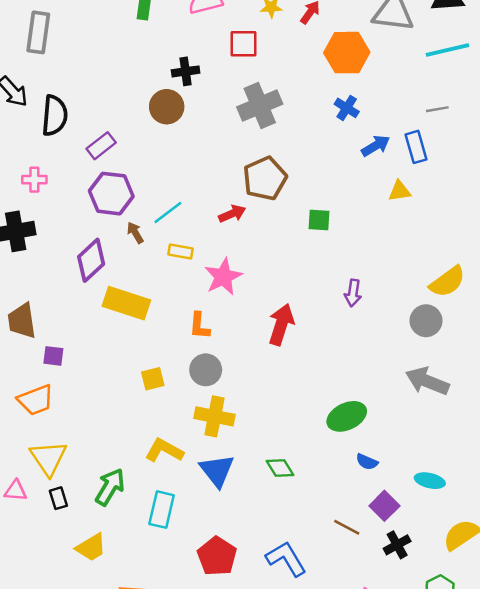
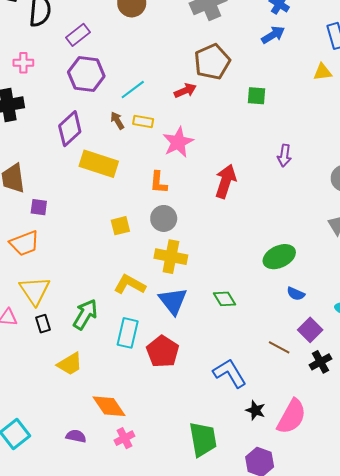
blue arrow: (376, 146) -> (273, 35), moved
brown arrow: (135, 233) -> (117, 120), moved
red pentagon: (217, 556) -> (163, 352), moved

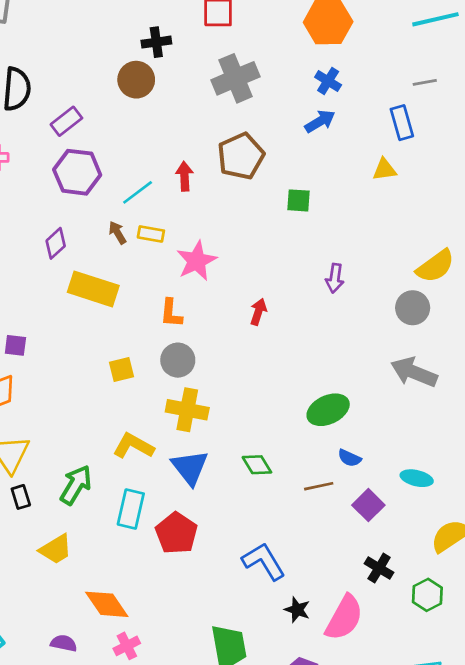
red arrow: (185, 91) -> (185, 176), moved, turned -70
purple diamond: (70, 129) -> (56, 243), size x0.7
red arrow: (226, 181) -> (258, 312), size x0.6
brown line: (279, 347) -> (319, 486), moved, turned -40
black cross: (320, 362) -> (379, 568), moved, turned -30

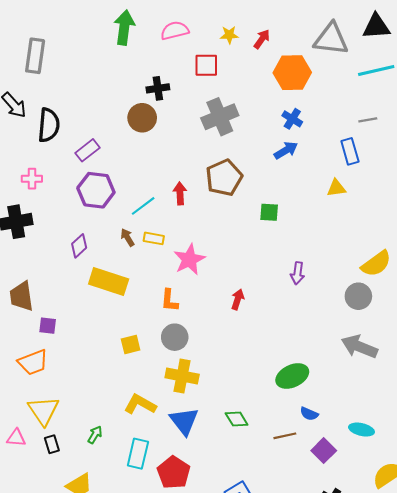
green arrow: (76, 485) -> (95, 435), size x0.6

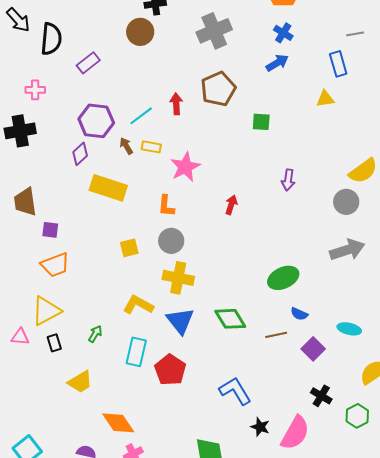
purple hexagon: (96, 190) -> (96, 121), moved
gray arrow: (359, 347) -> (347, 250), turned 140
orange trapezoid: (33, 362) -> (55, 265), moved
yellow triangle: (43, 411) -> (46, 311), turned 36
green diamond: (237, 419) -> (230, 319), size x1.4

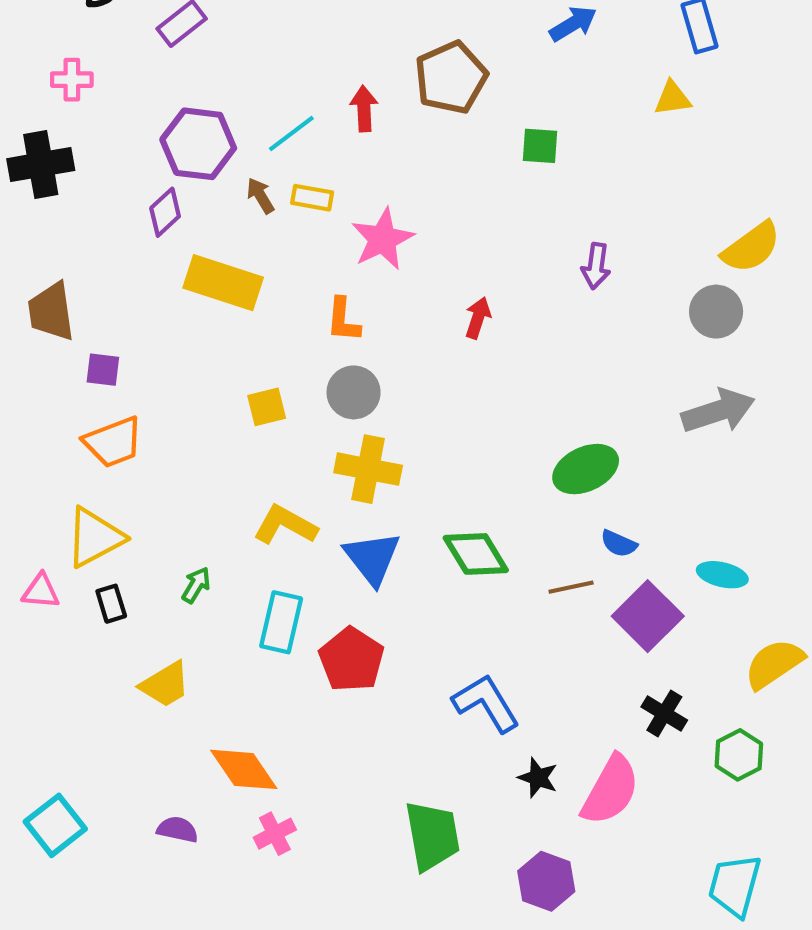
purple square: (313, 349) -> (648, 616), size x1.4

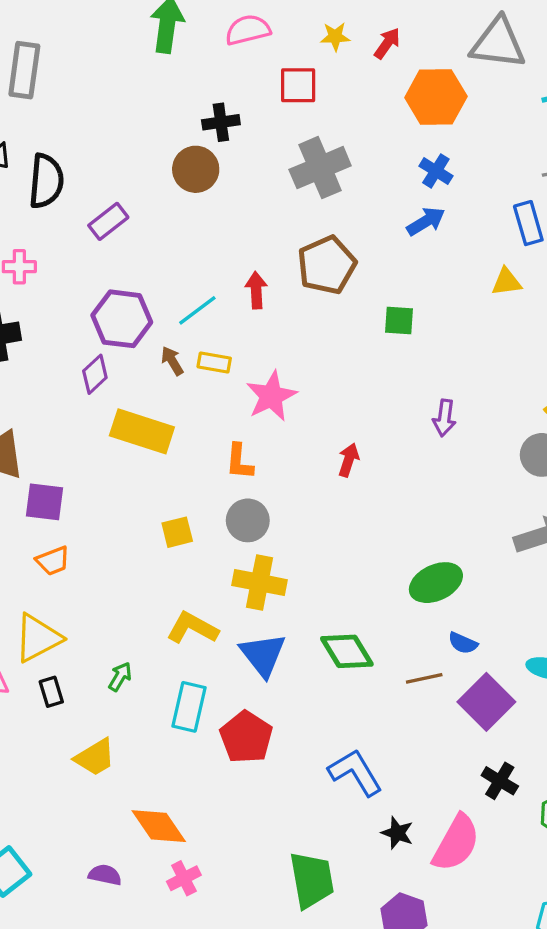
purple square: (103, 370) -> (44, 502), size x1.4
orange trapezoid: (113, 442) -> (53, 561), size x0.7

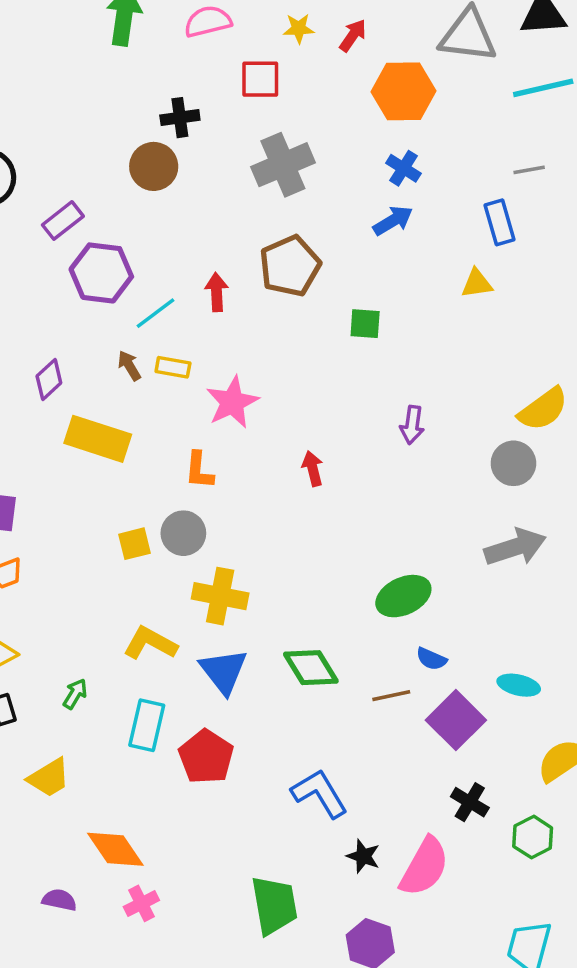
purple hexagon: (122, 319) -> (101, 273), moved
red arrow: (349, 460) -> (313, 469), turned -32
gray circle: (248, 520) -> (183, 533), moved

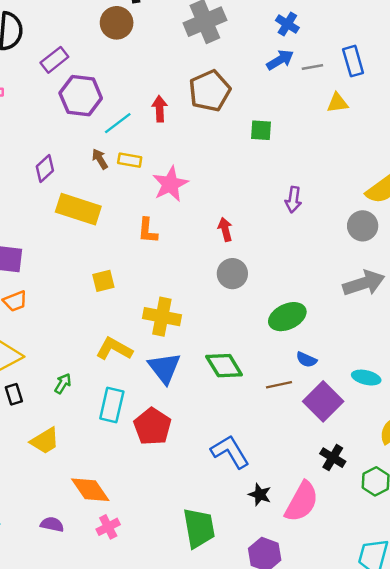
gray line: (529, 170) -> (312, 67), moved
gray circle: (183, 533) -> (232, 274), moved

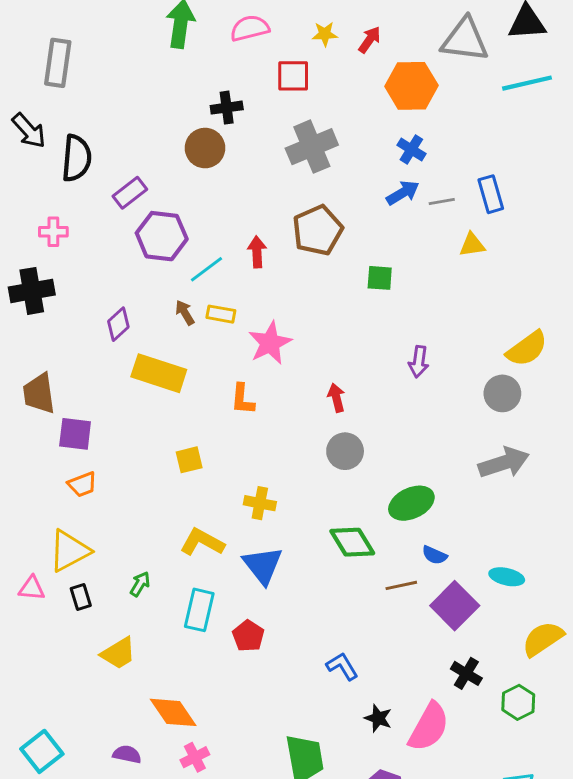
yellow cross: (162, 317) -> (260, 503), size x0.7
green diamond: (224, 366) -> (352, 542), moved
red pentagon: (152, 426) -> (248, 636), size x0.7
blue L-shape: (230, 452) -> (342, 666), size x0.7

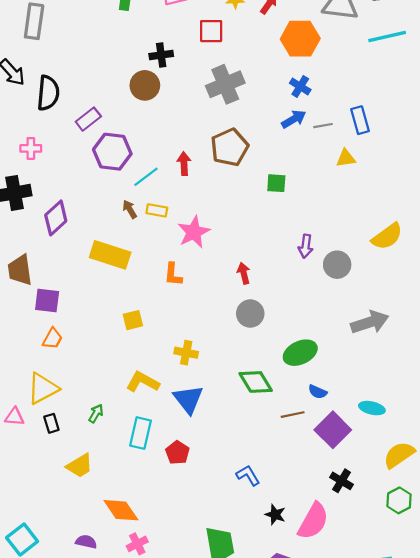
purple diamond: (118, 324) -> (56, 218), moved, size x1.4
gray circle: (502, 393) -> (337, 265), moved
orange trapezoid: (82, 484) -> (53, 339), turned -40
green hexagon: (518, 702) -> (399, 500), moved

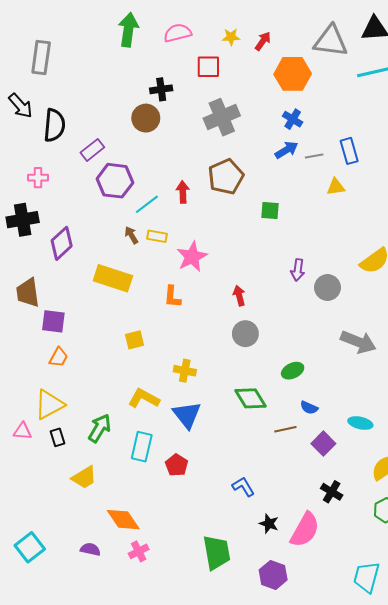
gray arrow: (370, 322) -> (358, 342), turned 40
green ellipse: (300, 353) -> (293, 371), size x0.7
green arrow: (96, 413) -> (100, 428), size x1.6
purple square: (333, 430) -> (323, 444), size x0.7

